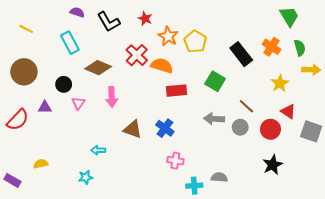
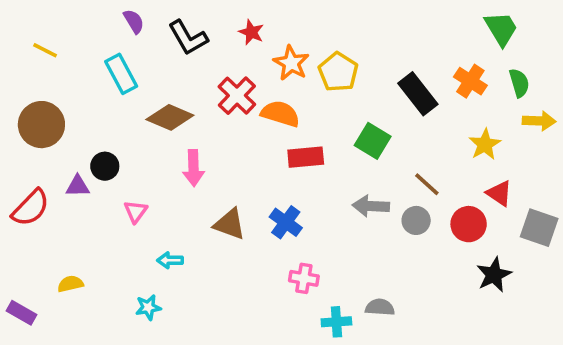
purple semicircle: (77, 12) -> (134, 21), turned 40
black circle: (64, 84) -> (105, 166), moved
pink triangle: (78, 103) -> (136, 211), moved
black star: (273, 165) -> (494, 275), moved

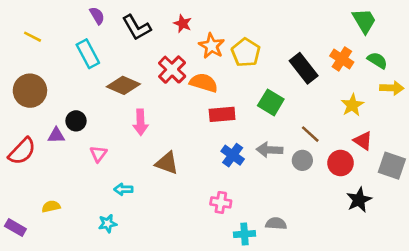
green semicircle: (519, 83) -> (377, 60), turned -42
blue cross: (286, 222) -> (233, 155), moved

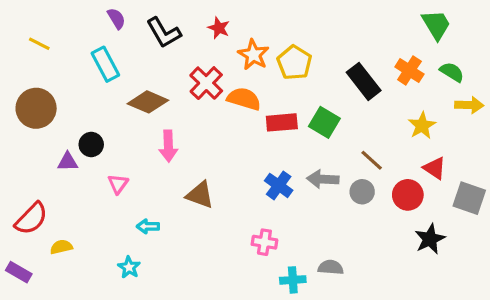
red rectangle: (222, 114) -> (282, 122), moved
red semicircle: (22, 151) -> (31, 219), moved
cyan star: (108, 224) -> (129, 267), turned -30

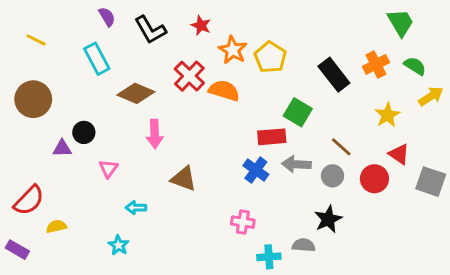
orange cross: (409, 70) -> (376, 64), turned 30
yellow arrow: (469, 105) -> (431, 96), turned -35
red rectangle: (282, 122) -> (272, 137), moved
black star: (430, 239) -> (328, 219), moved

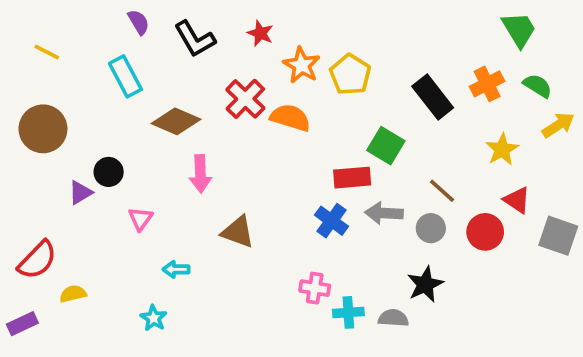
purple triangle: (62, 148) -> (80, 193), turned -30
purple rectangle: (17, 250) -> (22, 324), turned -55
cyan cross: (269, 257) -> (348, 312), moved

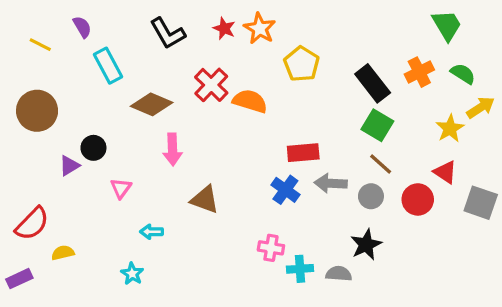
purple semicircle: (139, 22) -> (82, 27), moved
orange star: (302, 65) -> (260, 28), moved
green square: (386, 146) -> (377, 125), moved
yellow star: (502, 149) -> (450, 128), moved

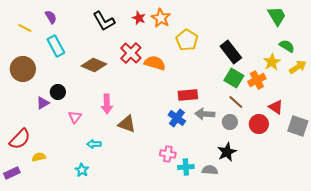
cyan rectangle: (108, 66) -> (56, 46), moved
orange cross: (419, 72) -> (257, 80), moved
yellow star: (450, 128) -> (272, 62), moved
pink arrow: (173, 149) -> (107, 104), moved

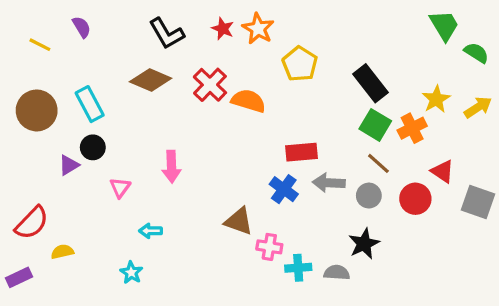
cyan rectangle: (56, 46) -> (90, 104), moved
green semicircle: (287, 46) -> (476, 53), moved
brown diamond: (94, 65) -> (151, 80), moved
brown triangle: (127, 124) -> (239, 221), moved

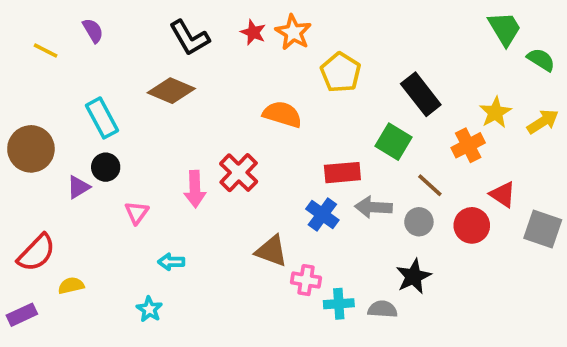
red cross: (210, 85) -> (239, 173), moved
brown circle: (37, 110) -> (31, 149), moved
green square: (375, 125) -> (393, 142), moved

